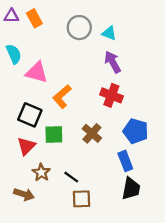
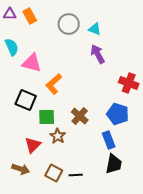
red cross: (111, 95) -> (129, 83), moved
red triangle: (26, 146) -> (33, 145), moved
brown star: (41, 172) -> (58, 136), moved
black line: (71, 177) -> (76, 175), moved, turned -40
brown square: (82, 199) -> (54, 173), moved, turned 30

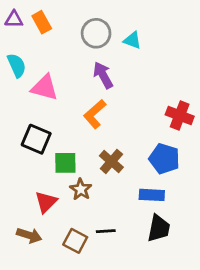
purple arrow: (98, 54) -> (103, 75), moved
orange L-shape: (54, 84) -> (95, 114), moved
blue rectangle: (109, 140) -> (152, 195), turned -66
black line: (76, 175) -> (106, 231), moved

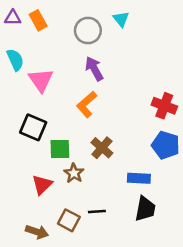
cyan triangle: (132, 40) -> (121, 19), moved, turned 30
pink triangle: (45, 88) -> (41, 80), turned 40
blue pentagon: (164, 159) -> (166, 145), moved
brown arrow: (29, 235) -> (37, 232), moved

